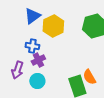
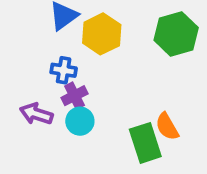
purple arrow: (17, 70) -> (36, 114), turned 90
cyan circle: (37, 81) -> (80, 121), moved

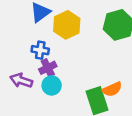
orange semicircle: (167, 127) -> (112, 89), turned -84

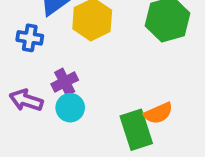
blue cross: (40, 50) -> (30, 38), moved

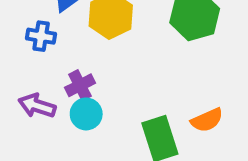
orange semicircle: (158, 113) -> (207, 120), moved

